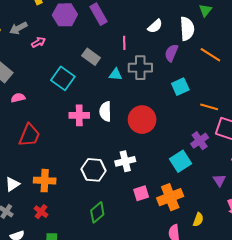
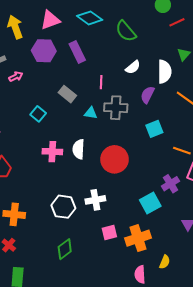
cyan square: (63, 78) -> (38, 114), size x0.7

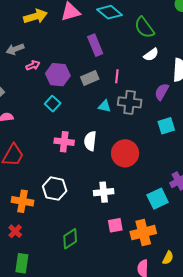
yellow arrow: (15, 27) -> (35, 16), turned 90
purple hexagon: (44, 51) -> (58, 75), moved
white semicircle: (133, 67) -> (151, 55), moved
gray rectangle: (67, 94) -> (90, 78), moved, turned -66
white hexagon: (63, 207) -> (55, 189), moved

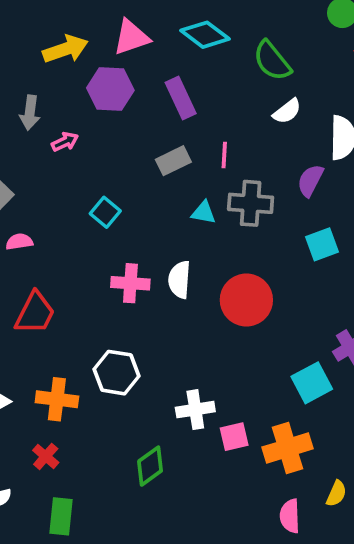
gray arrow: (15, 49) -> (30, 113), turned -60
purple hexagon: (58, 75) -> (110, 89), moved
white cross: (104, 192) -> (195, 410), moved

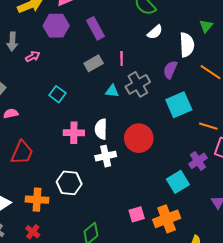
gray cross: (251, 203) -> (138, 84), turned -30
cyan square: (322, 244) -> (179, 105), size x1.4
white cross: (195, 410) -> (106, 156), moved

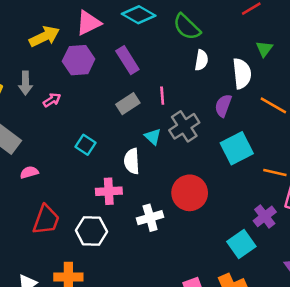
white semicircle: (155, 32) -> (201, 60), turned -35
cyan triangle: (112, 91) -> (153, 137), turned 40
white semicircle: (101, 129) -> (132, 161), moved
white hexagon: (69, 183) -> (91, 231), moved

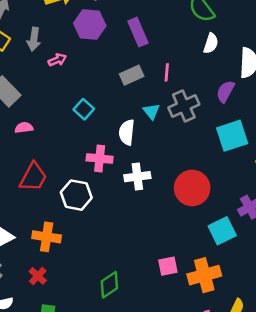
red circle: (190, 193) -> (192, 188), moved
white cross: (150, 218) -> (137, 177), moved

